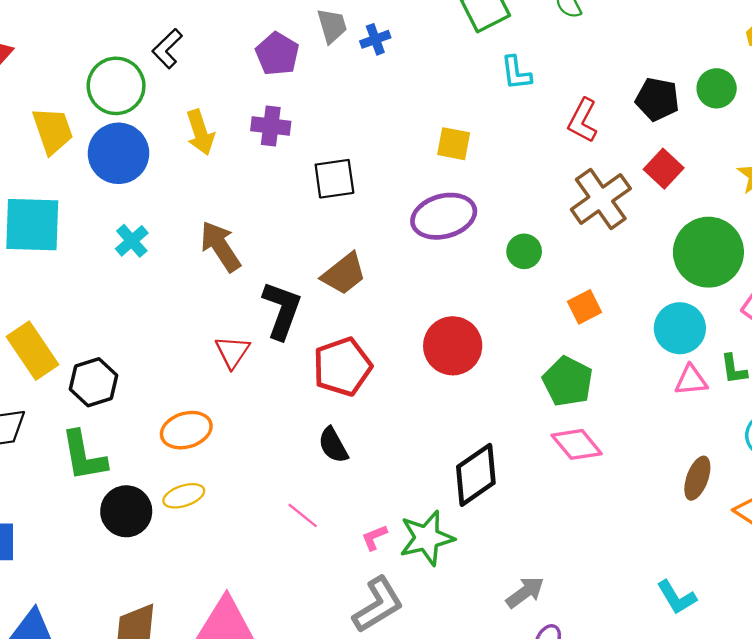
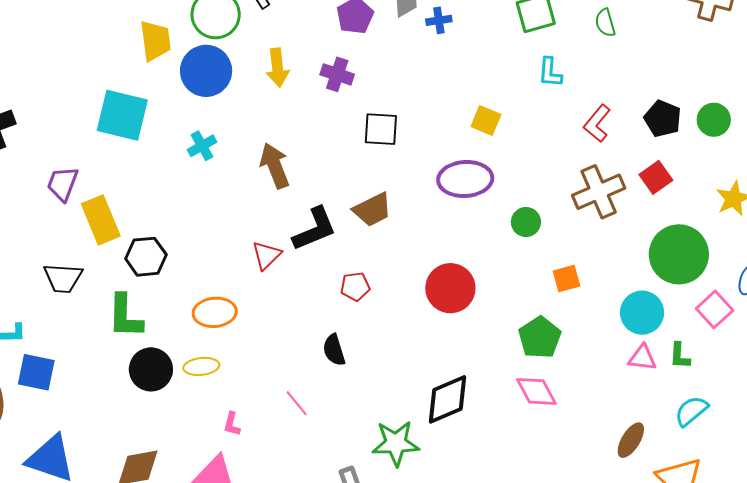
black L-shape: (282, 310) -> (315, 229), turned 36
red pentagon: (342, 367) -> (355, 287), size x0.6
pink L-shape: (374, 537) -> (232, 424), moved, turned -65

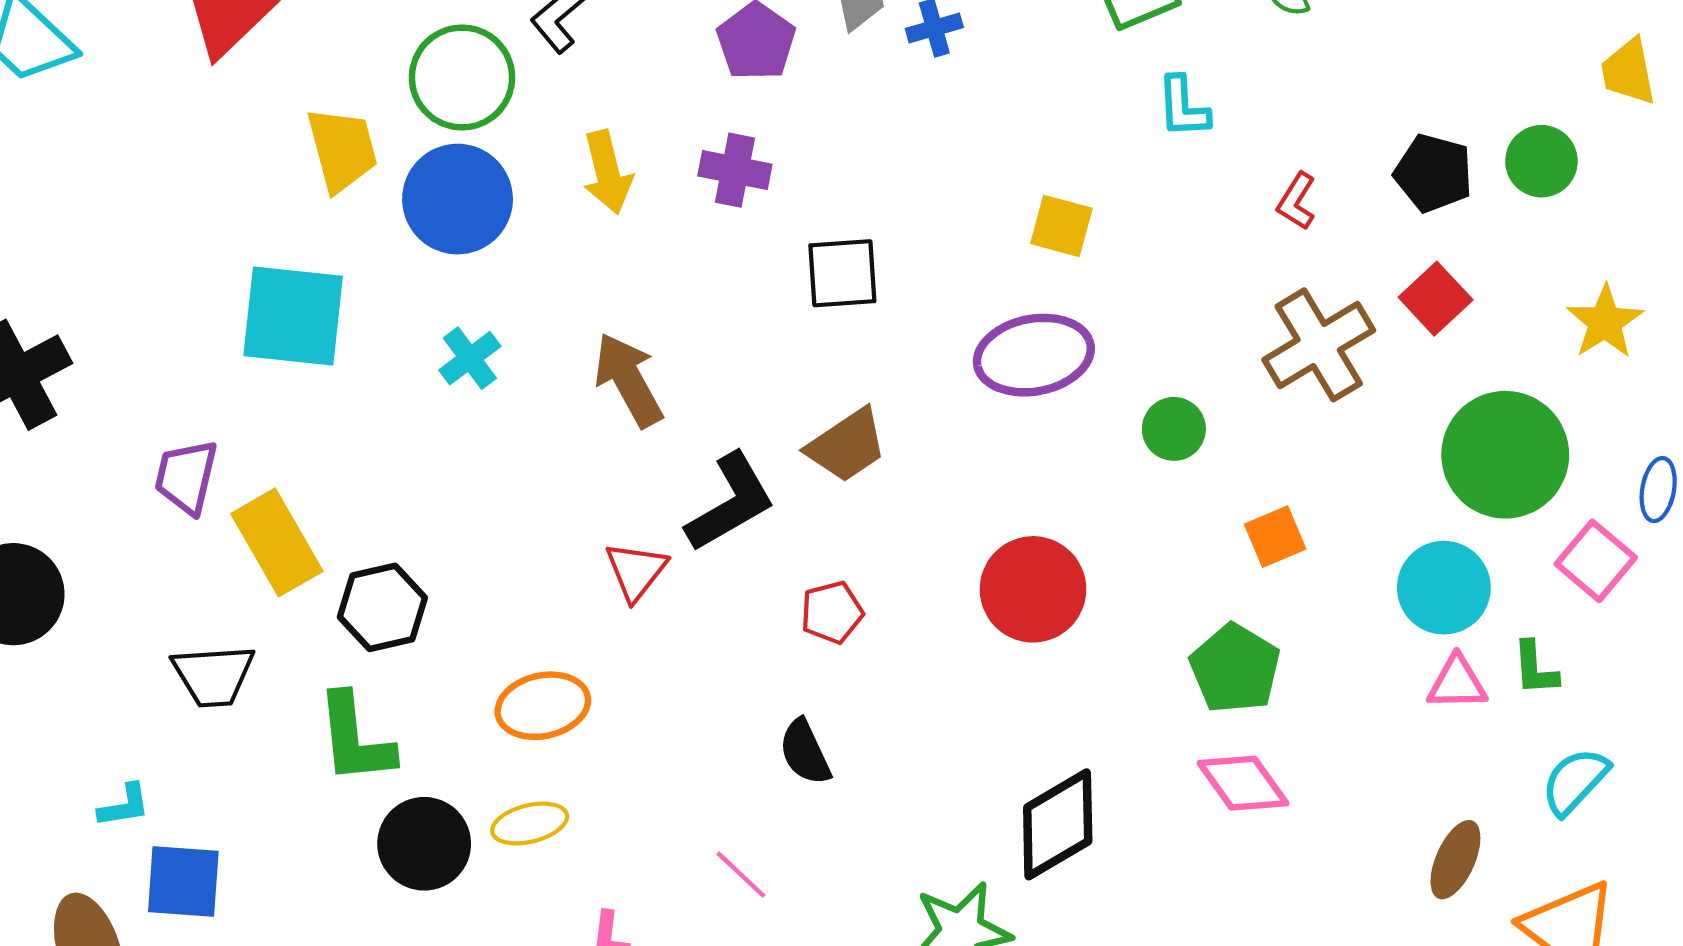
red L-shape: (597, 123) -> (1297, 201), size x0.7

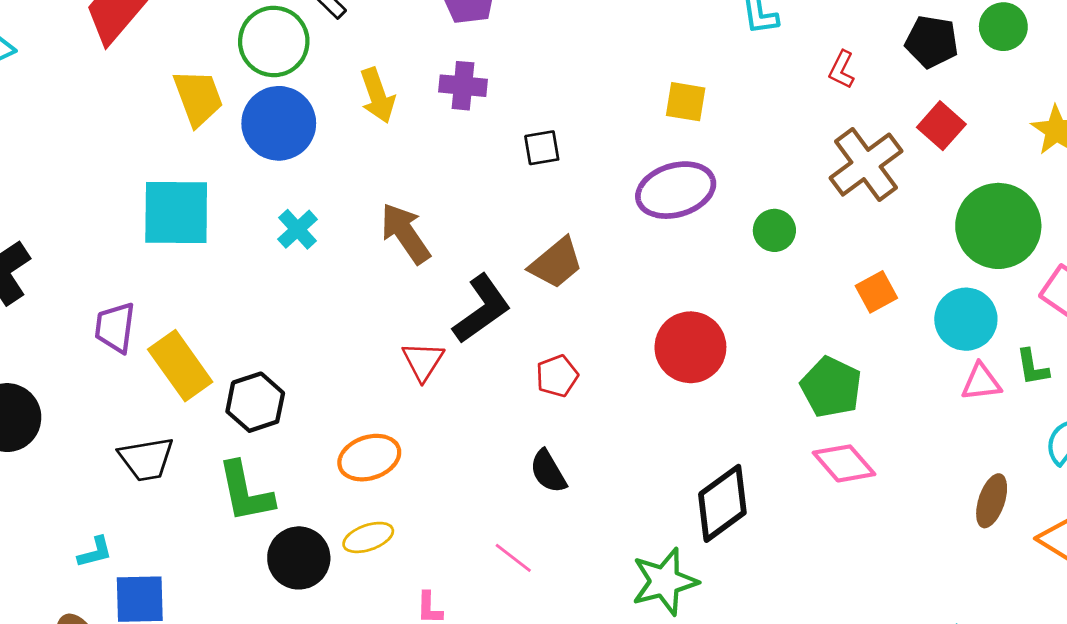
black square: (842, 273) -> (542, 148), size x0.7
orange square: (1275, 537) -> (876, 292), moved

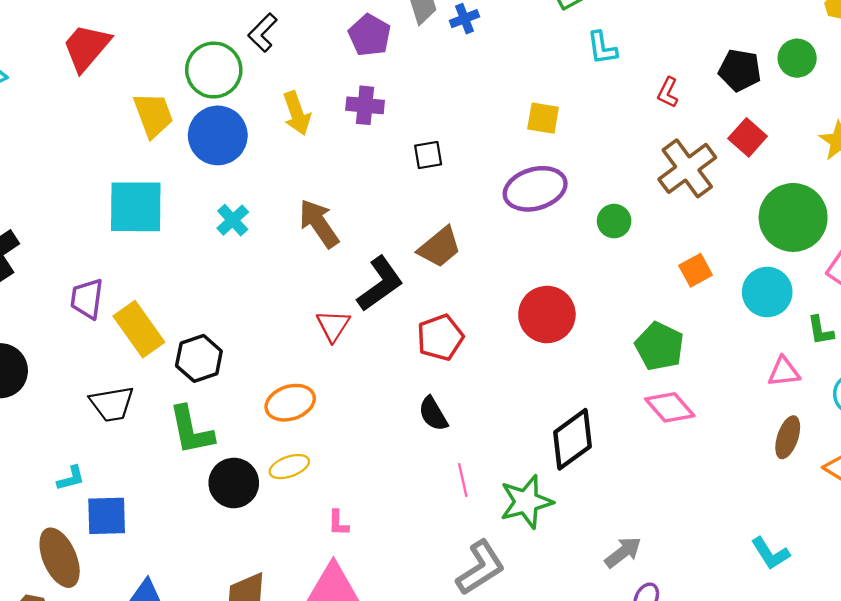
red pentagon: (557, 376) -> (440, 337), size x1.4
pink triangle: (981, 382) -> (784, 372), moved
pink line: (513, 558) -> (463, 480), moved, turned 40

